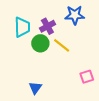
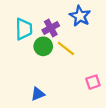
blue star: (75, 15) -> (80, 16), turned 30
blue triangle: (35, 88) -> (38, 94), turned 32

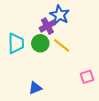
blue star: (80, 16) -> (60, 15), moved
cyan trapezoid: (24, 29) -> (16, 43), moved

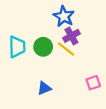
purple cross: (47, 26) -> (71, 36), moved
blue triangle: (35, 88) -> (44, 88), moved

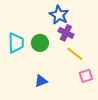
purple cross: (71, 36) -> (66, 33), turned -35
yellow line: (66, 49) -> (75, 54), moved

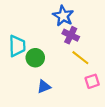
green circle: (40, 43) -> (35, 58), moved

